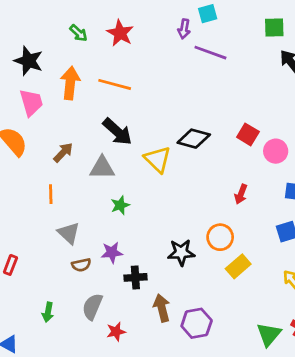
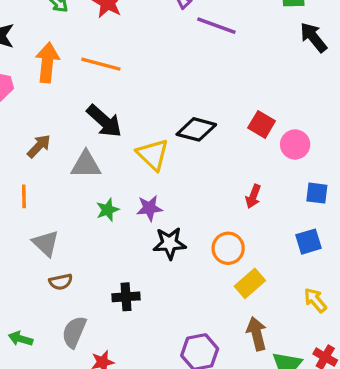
purple star: (112, 252) -> (149, 208), moved
black star: (181, 252) -> (170, 243), moved
brown arrow: (162, 308) -> (257, 334), moved
green arrow: (48, 312) -> (21, 339), turned 96

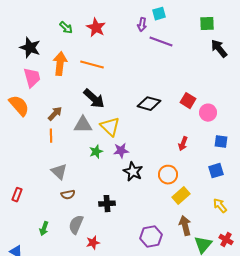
yellow triangle: (153, 155) -> (110, 127), moved
orange line: (24, 196) -> (51, 136), moved
black star: (170, 243) -> (133, 172), turned 30
green arrow: (21, 339) -> (44, 229), turned -88

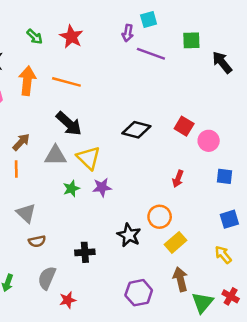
green square: (207, 24) -> (191, 40), moved
blue square: (216, 171) -> (229, 219), moved
black star: (133, 172) -> (129, 235), moved

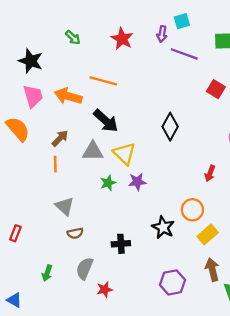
red star: (71, 37) -> (122, 39), moved
orange arrow: (27, 81) -> (68, 96), moved, turned -80
red square: (184, 126) -> (216, 89), moved
black diamond: (136, 130) -> (170, 127), turned -76

